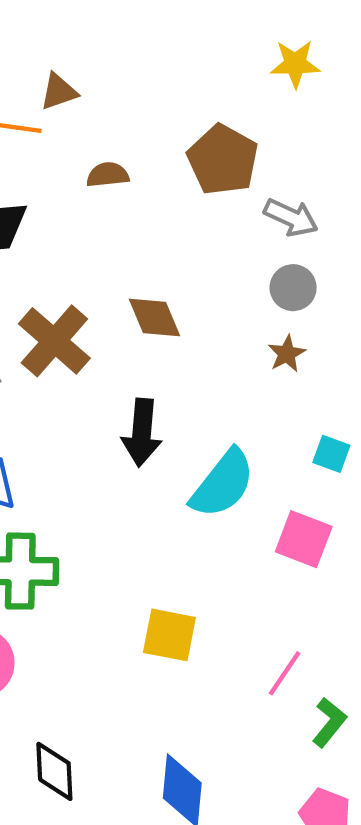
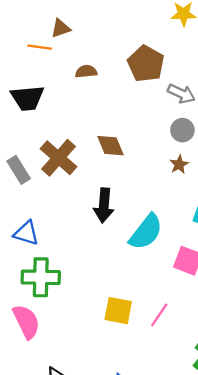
pink line: (285, 673) -> (159, 315), moved

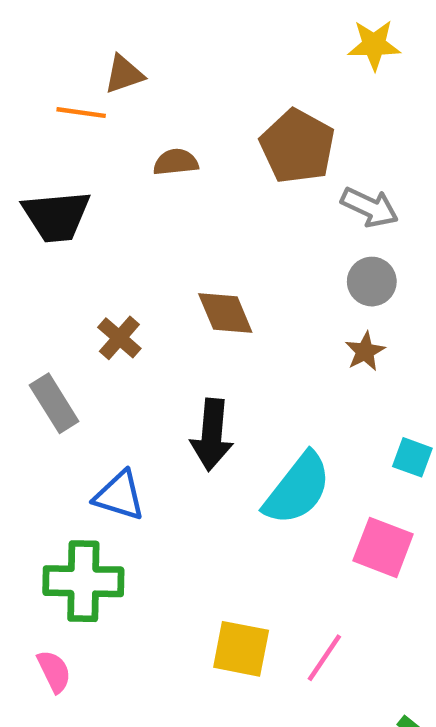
brown cross: (58, 158) -> (119, 338), size x0.6
gray rectangle: (19, 170) -> (54, 403), moved
blue triangle: (26, 233) -> (119, 496), moved
pink semicircle: (26, 322) -> (54, 671), size x0.6

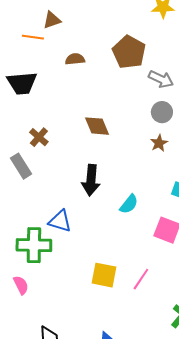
brown cross: (119, 338) -> (39, 137), moved
cyan semicircle: (297, 489) -> (129, 204), size x0.6
blue triangle: (119, 496) -> (60, 221), moved

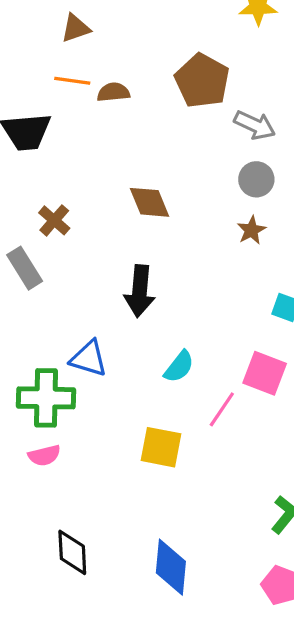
orange line: (33, 37) -> (72, 81), moved
cyan semicircle: (129, 204) -> (179, 367), moved
pink line: (141, 279) -> (222, 409), moved
pink semicircle: (21, 285) -> (44, 455), moved, turned 102

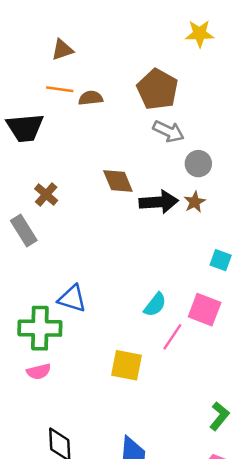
gray arrow: (255, 125) -> (169, 131), moved
black arrow: (140, 291) -> (159, 202), moved, turned -99
cyan semicircle: (179, 367) -> (155, 305), moved

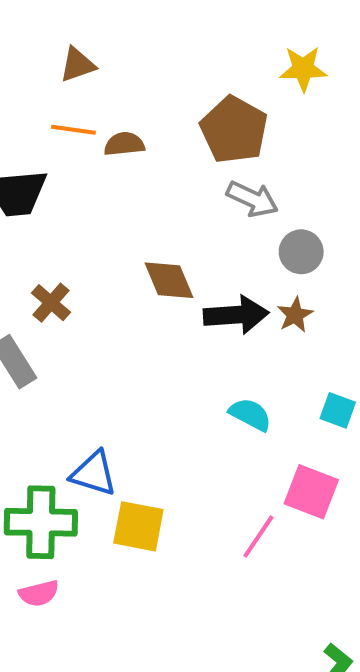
yellow star: (200, 34) -> (303, 69), moved
cyan semicircle: (155, 305) -> (250, 414), moved, turned -100
yellow square: (127, 365) -> (138, 526), moved

